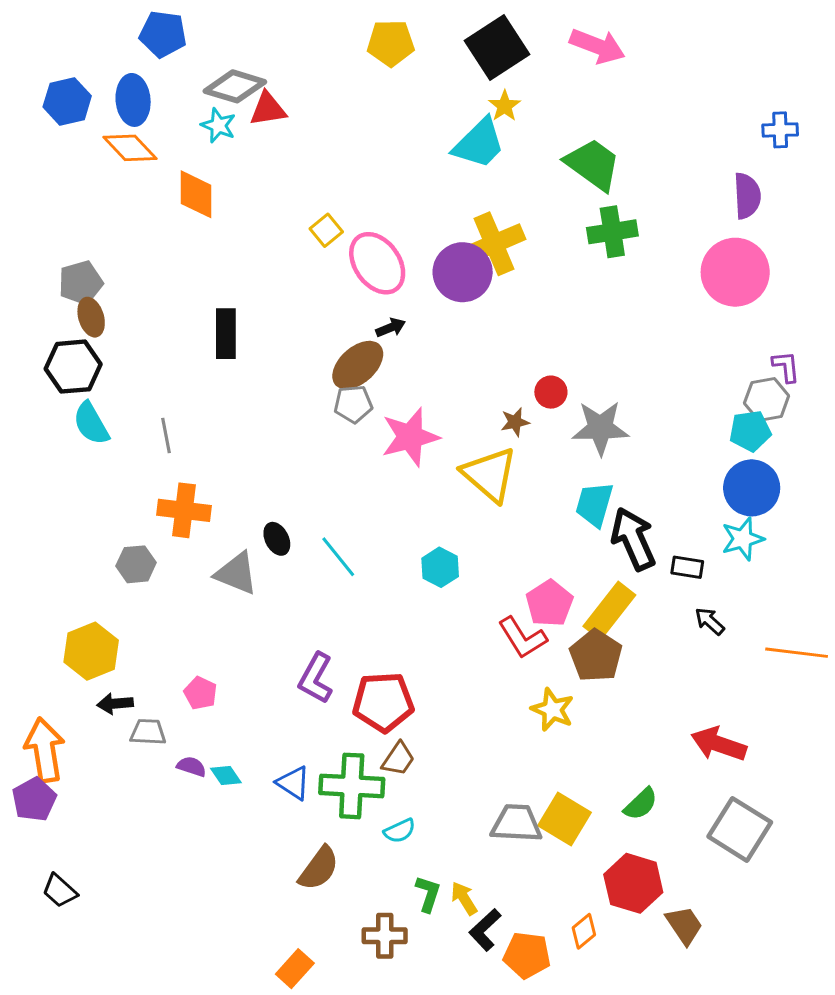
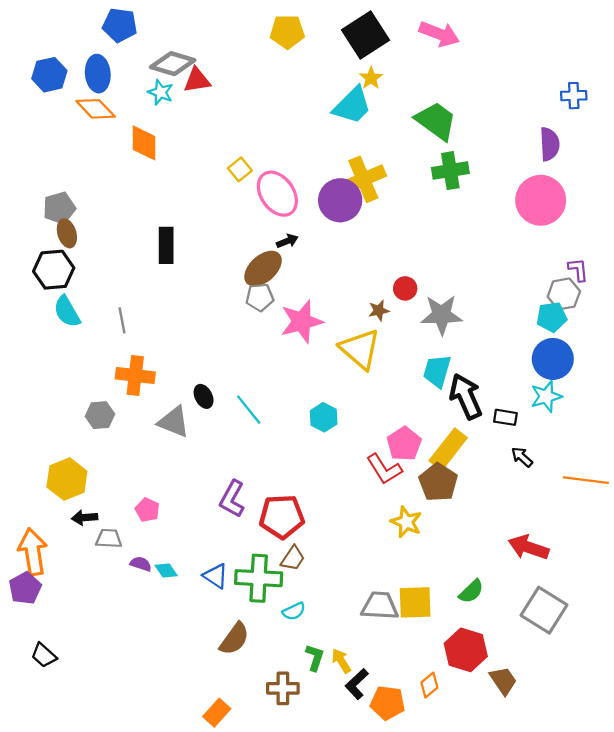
yellow square: (564, 819) -> (415, 602), turned -33

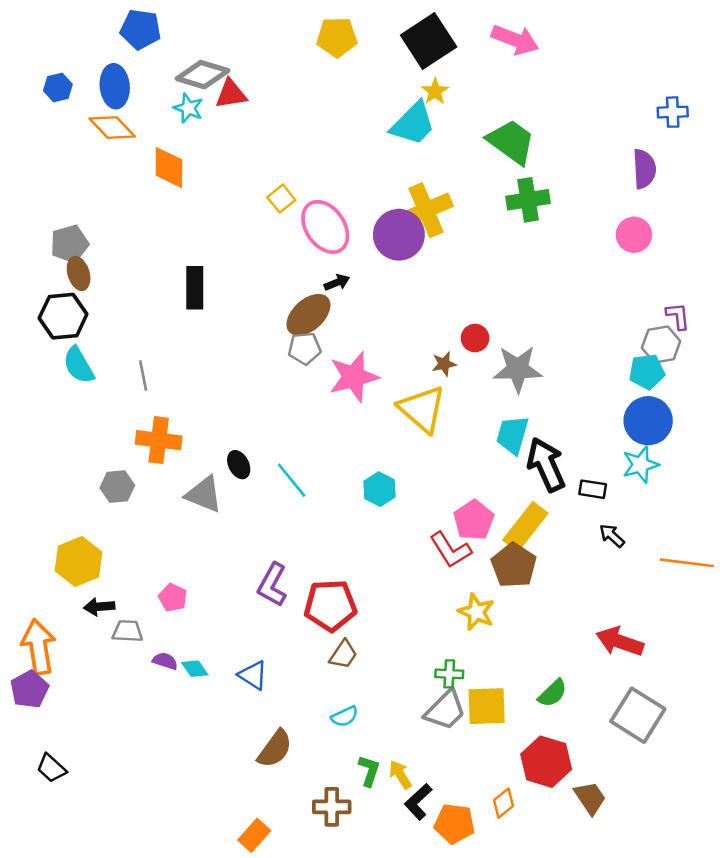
blue hexagon: (49, 75) -> (58, 87), size x0.7
pink circle: (541, 200) -> (634, 235), size x0.6
green cross: (259, 578) -> (449, 674), moved, size x0.5
gray trapezoid: (380, 606) -> (445, 710), turned 132

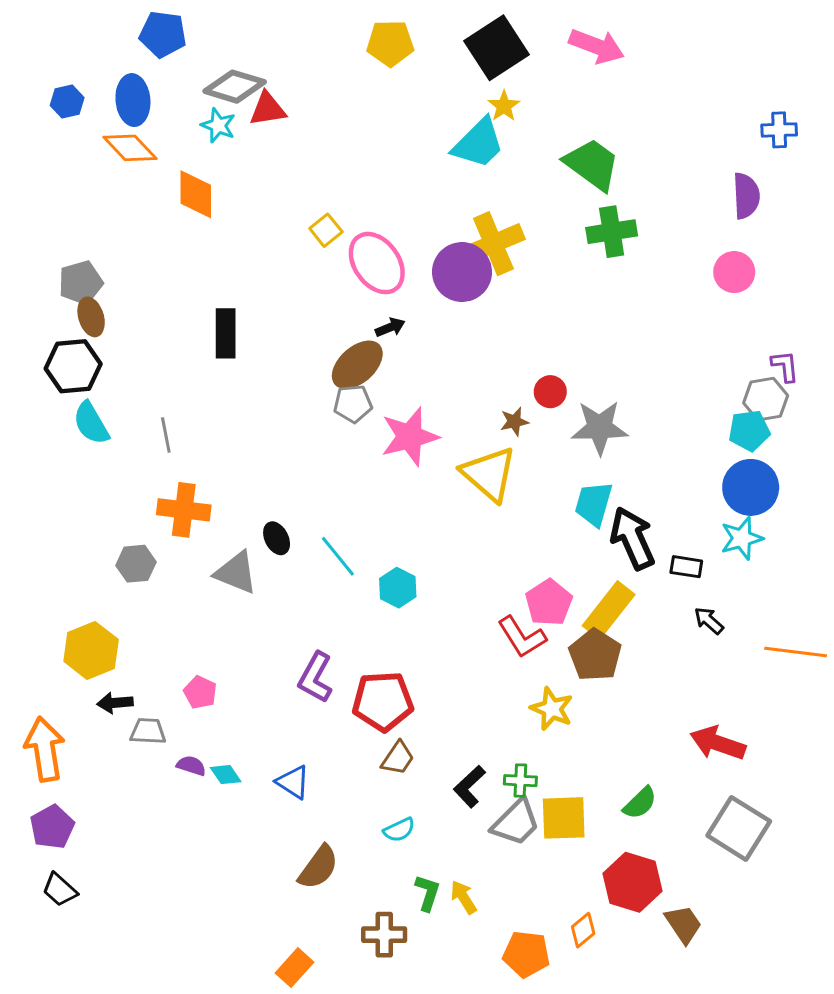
cyan hexagon: (379, 489) -> (398, 588), moved
purple pentagon: (29, 689) -> (52, 827), moved
black L-shape: (418, 802) -> (469, 787), moved

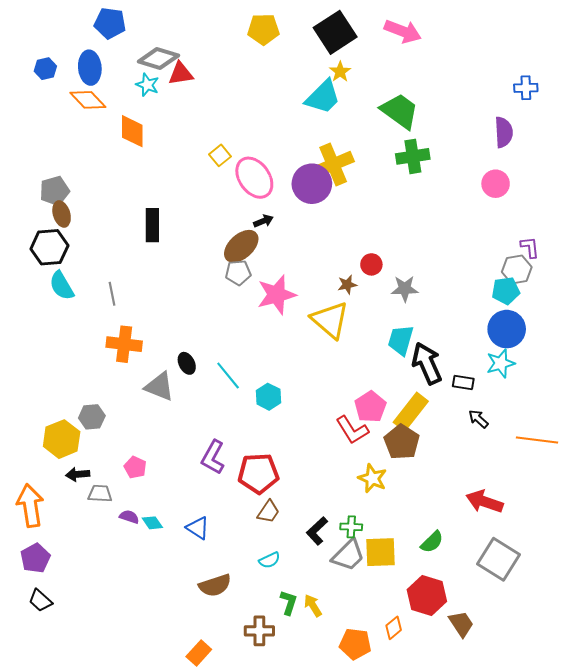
gray star: (600, 428) -> (405, 289), size x0.7
gray hexagon: (136, 564) -> (92, 417), moved
brown semicircle: (318, 867) -> (215, 585), turned 36

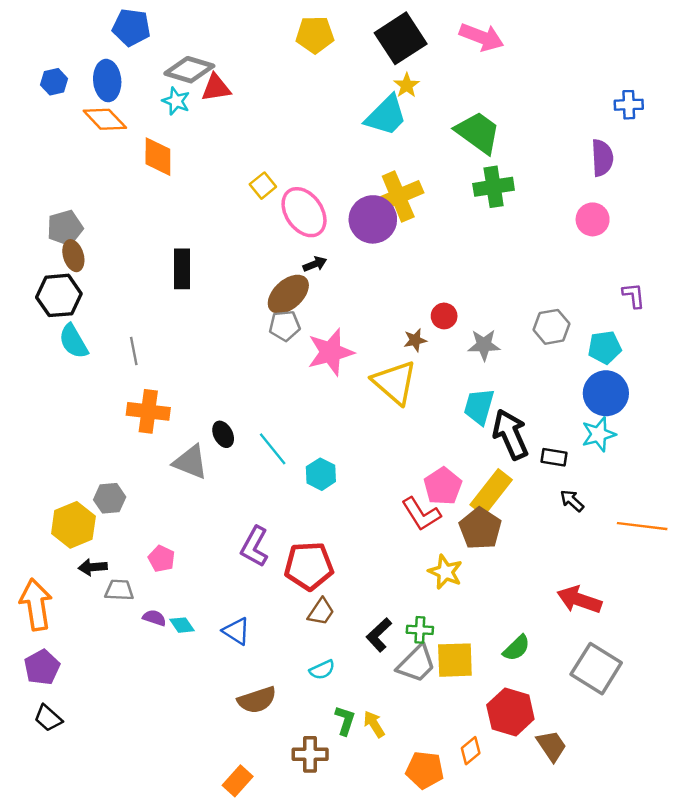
gray hexagon: (517, 269) -> (552, 327), moved

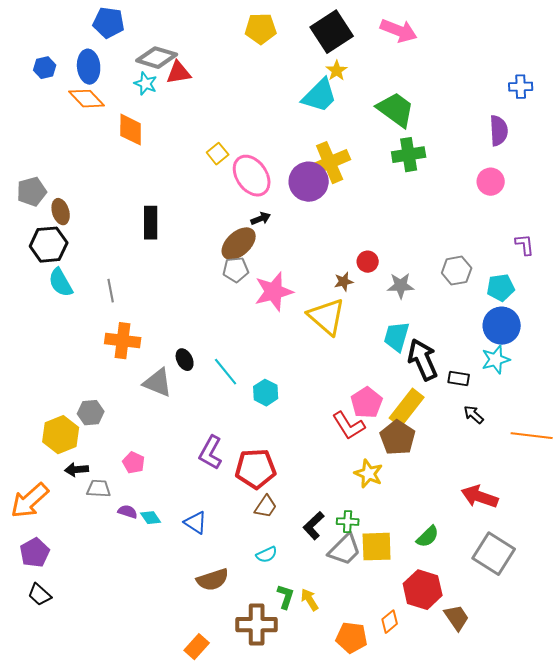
gray pentagon: (65, 228) -> (32, 192), moved
orange arrow: (36, 605) -> (30, 501), turned -123
brown cross: (310, 754) -> (257, 625), size x1.4

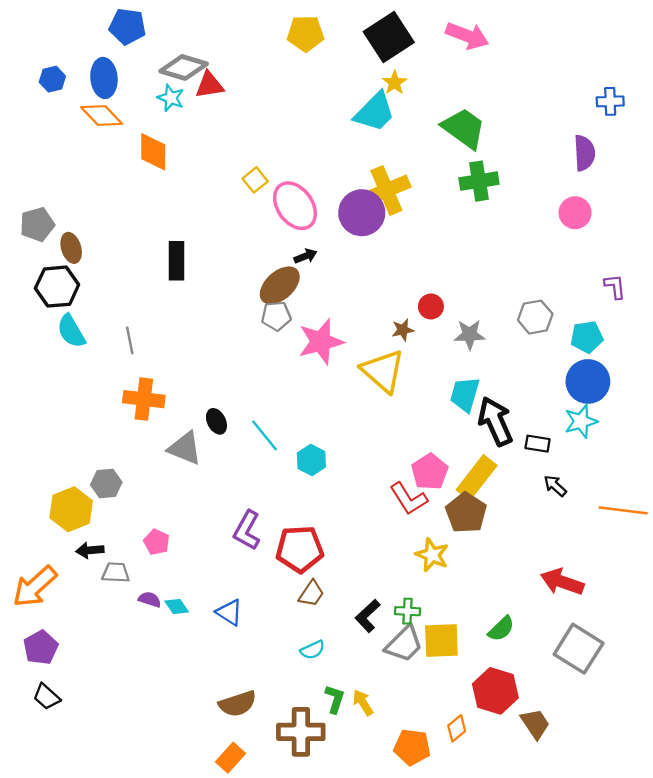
brown semicircle: (213, 580) -> (238, 704), moved

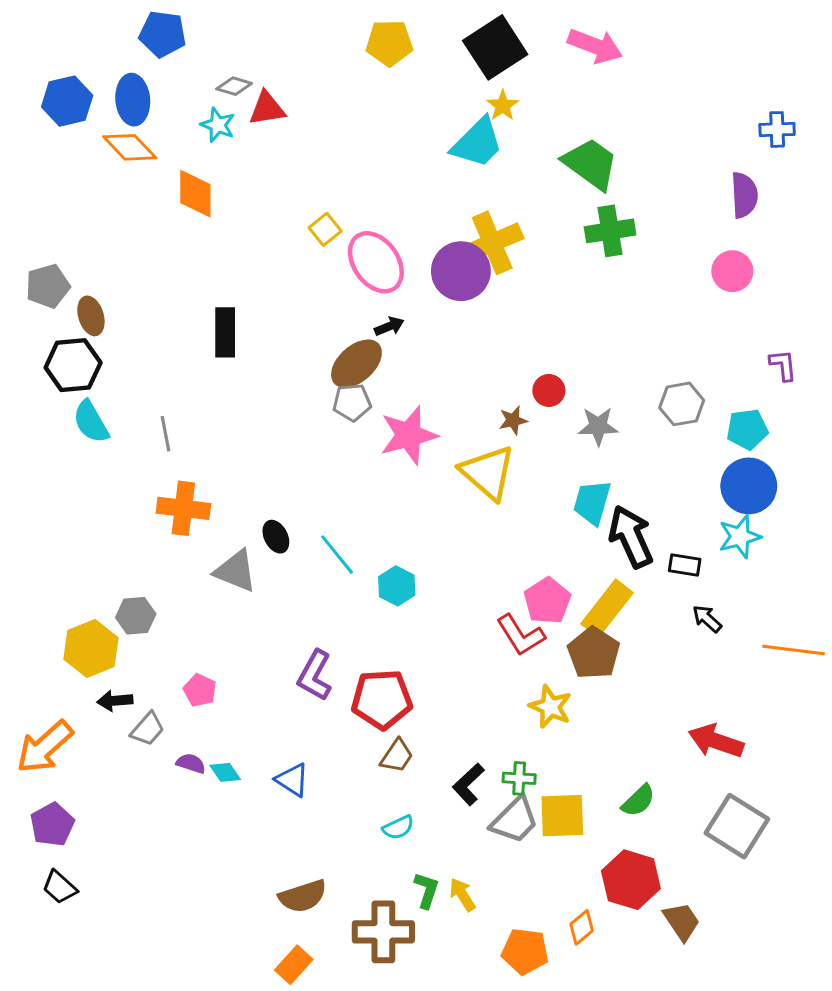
gray diamond: (184, 67) -> (234, 86), size x0.6
blue hexagon: (52, 79) -> (67, 101), size x1.5
gray trapezoid: (116, 573) -> (148, 729), turned 128

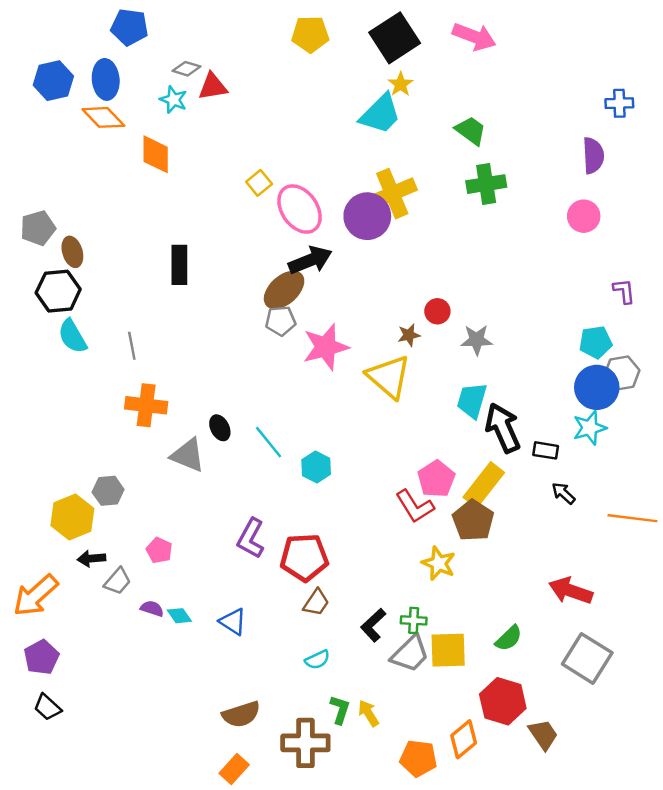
green trapezoid: (591, 164) -> (471, 131), size x0.7
black arrow: (389, 326) -> (310, 260), size x1.8
gray hexagon: (682, 404) -> (622, 373), moved
orange diamond: (582, 927) -> (464, 739), size x1.4

